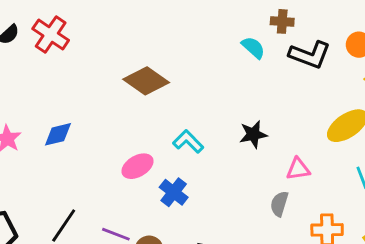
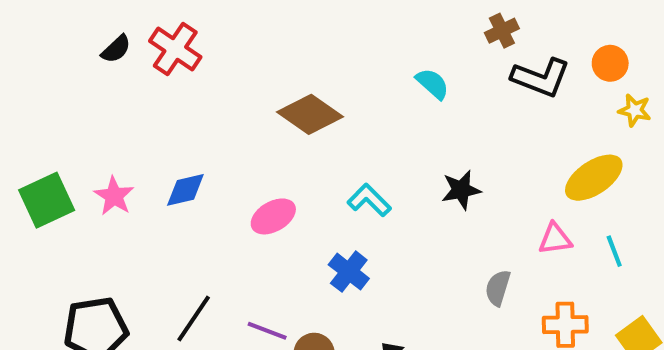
brown cross: (282, 21) -> (502, 31), turned -30
cyan semicircle: (253, 48) -> (433, 84), moved
pink ellipse: (137, 166) -> (273, 216), moved
pink triangle: (298, 169) -> (555, 239), moved

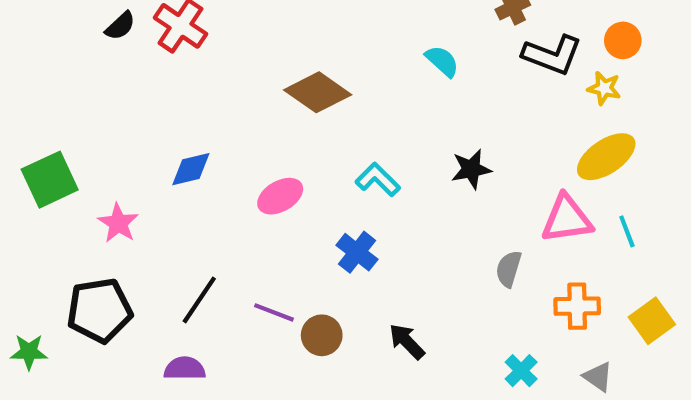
yellow star: (635, 110) -> (604, 88), moved
pink star: (114, 196) -> (118, 223), moved
pink triangle: (555, 239) -> (567, 219), size x1.5

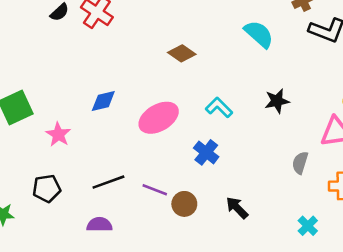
cyan semicircle: (442, 61) -> (259, 34), size x1.4
brown diamond: (318, 92) -> (182, 53), size x0.7
pink ellipse: (280, 196) -> (159, 118), size x1.4
black line: (199, 300) -> (108, 182), turned 36
black pentagon: (100, 310) -> (47, 188), size x0.7

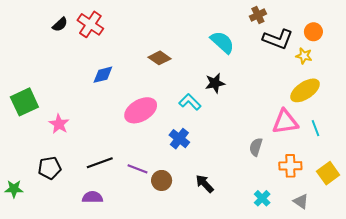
blue diamond: (103, 101) -> (103, 75), moved
black star: (277, 101) -> (215, 83), moved

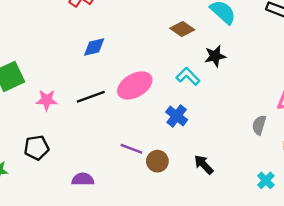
brown diamond: (159, 58) -> (182, 29), moved
pink star: (59, 124) -> (47, 100), turned -30
black line: (100, 163) -> (91, 97), moved

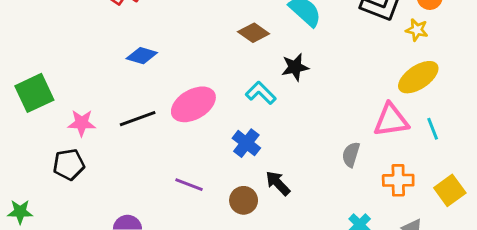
blue diamond: (94, 47) -> (142, 56), turned 30
black pentagon: (37, 148) -> (69, 165), moved
brown circle: (157, 161) -> (244, 200), moved
black arrow: (204, 165) -> (278, 183), moved

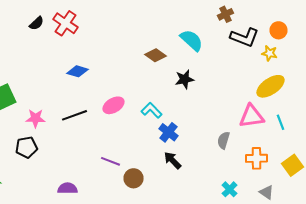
cyan L-shape: (261, 93) -> (152, 110), moved
pink ellipse: (193, 104) -> (114, 105), size x0.7
blue cross: (246, 143) -> (168, 132), moved
brown circle: (244, 200) -> (134, 178), moved

